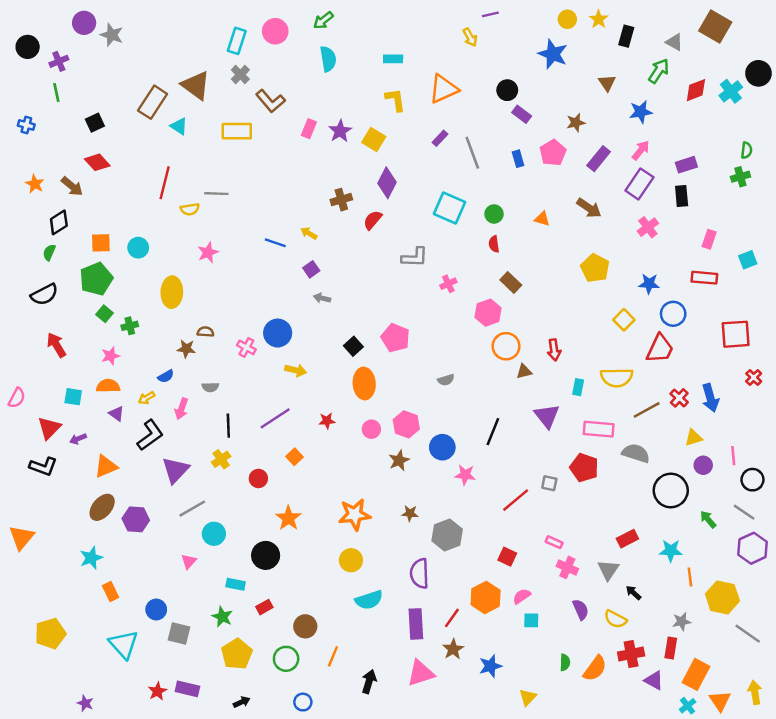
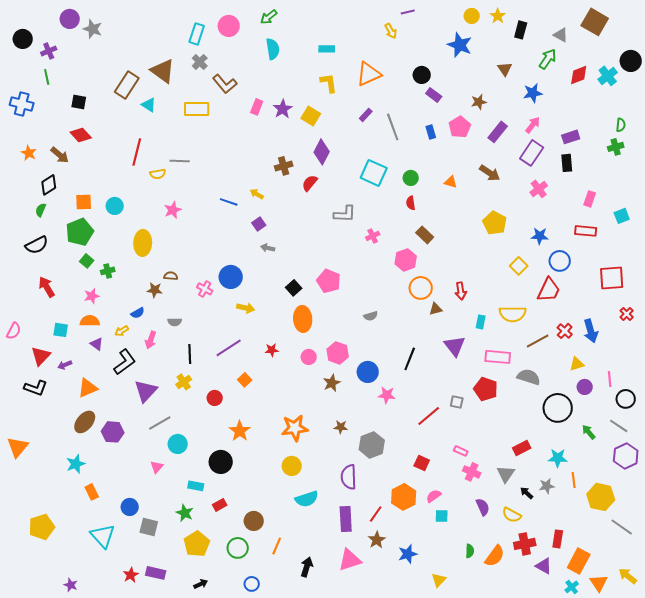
black square: (95, 123) -> (79, 102), turned 35
blue cross: (26, 125) -> (22, 104), size x1.6
gray star: (682, 622) -> (547, 486), moved
yellow arrow: (755, 692) -> (628, 576), turned -42

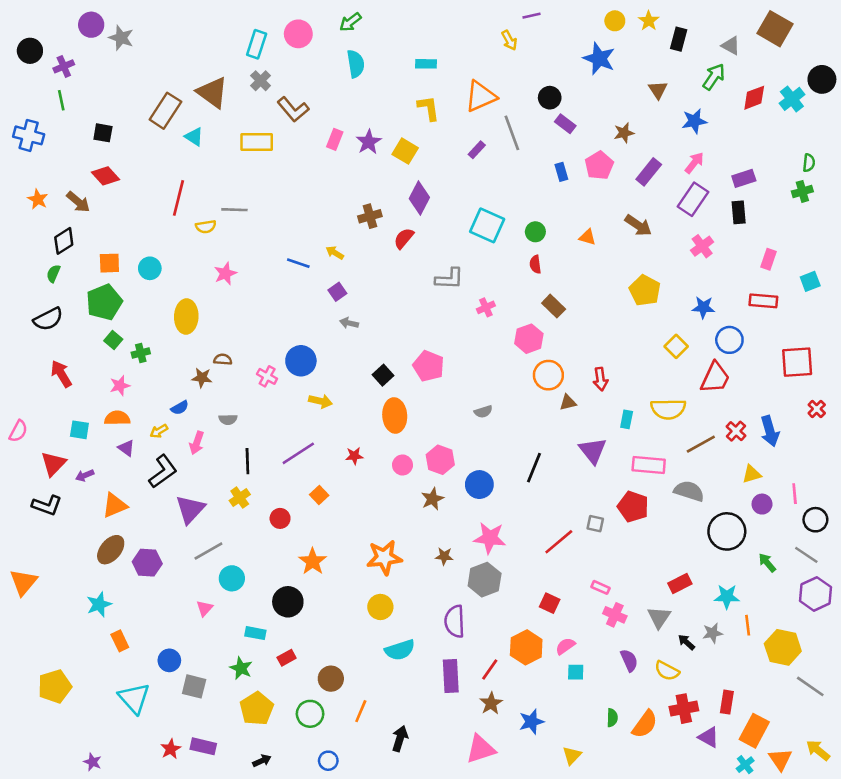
gray line: (393, 127) -> (512, 133), moved
pink star: (387, 395) -> (490, 538), moved, size x1.4
pink triangle: (350, 560) -> (481, 749), moved

